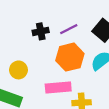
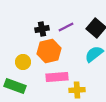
orange hexagon: (70, 57) -> (49, 51), moved

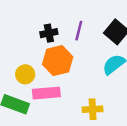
purple line: (66, 27) -> (79, 31), turned -49
pink rectangle: (57, 77) -> (46, 93), moved

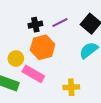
purple line: (79, 31) -> (60, 23), turned 49
pink rectangle: (46, 93) -> (33, 74), turned 35

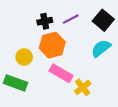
pink rectangle: (33, 74) -> (61, 73), moved
yellow cross: (71, 87) -> (83, 87), turned -35

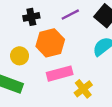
black cross: (45, 21) -> (31, 17), moved
pink rectangle: (61, 73) -> (60, 74), turned -45

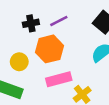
purple line: (70, 15) -> (59, 21), moved

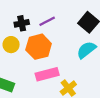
yellow circle: (19, 62) -> (11, 45), moved

